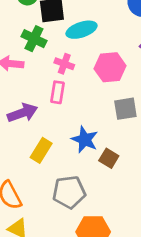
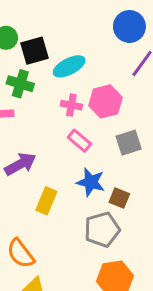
pink cross: (64, 64) -> (71, 105), moved
pink rectangle: (57, 92) -> (79, 141), moved, turned -50
gray pentagon: (69, 192) -> (102, 230), moved

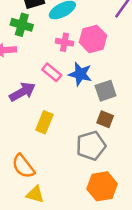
pink rectangle: (79, 141) -> (52, 72), moved
gray square: (129, 143) -> (106, 91), moved
blue star: (91, 182) -> (80, 74), moved

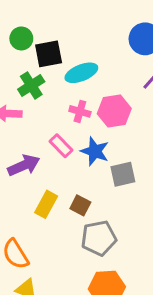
green cross: (22, 25) -> (31, 85), turned 35
brown square: (105, 119) -> (80, 205), moved

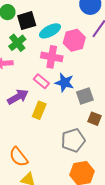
pink cross: (80, 111) -> (52, 57), size x1.5
pink hexagon: (114, 111) -> (74, 40), moved
yellow rectangle: (46, 204) -> (39, 110), moved
brown square: (80, 205) -> (94, 119), moved

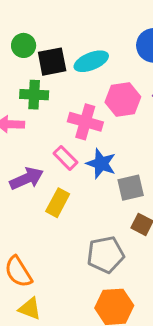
cyan ellipse: (50, 31) -> (91, 61), moved
green cross: (17, 43) -> (34, 95), turned 36

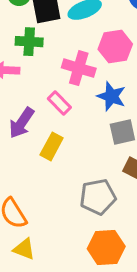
blue star: (101, 164) -> (111, 96), moved
purple arrow: (27, 179) -> (22, 123), turned 148

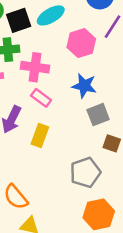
pink cross: (79, 68) -> (35, 67), moved

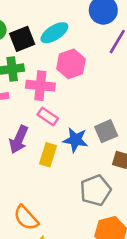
pink hexagon: (81, 43) -> (71, 64), moved
blue star: (84, 86) -> (75, 140), moved

